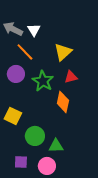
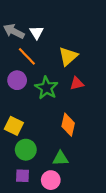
orange diamond: (63, 102) -> (68, 125), moved
green circle: (35, 136) -> (26, 150), moved

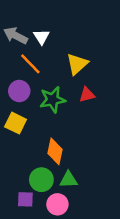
green star: (46, 88) -> (53, 100), turned 30
orange diamond: (68, 125) -> (55, 151), moved
yellow square: (14, 126) -> (16, 123), moved
green circle: (26, 150) -> (41, 180), moved

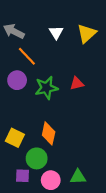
white triangle: (41, 37) -> (56, 32), moved
yellow triangle: (77, 64) -> (87, 33), moved
yellow square: (16, 123) -> (15, 138), moved
green triangle: (69, 180) -> (78, 177), moved

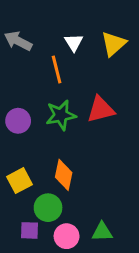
orange line: (27, 56) -> (57, 69), moved, turned 30
purple circle: (17, 80) -> (18, 121), moved
red triangle: (77, 83) -> (101, 109), size x1.5
yellow square: (15, 138) -> (20, 181), turned 36

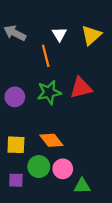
orange diamond: (64, 175) -> (51, 140), turned -50
yellow square: (20, 181) -> (16, 145), turned 30
purple square: (29, 230) -> (16, 180), moved
pink circle: (67, 236) -> (63, 169), moved

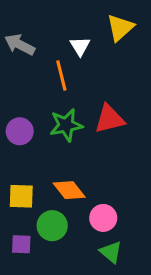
yellow triangle: (91, 35) -> (120, 28), moved
pink circle: (63, 169) -> (103, 218), moved
green triangle: (82, 186) -> (111, 252), turned 42

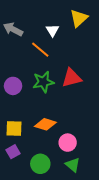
orange line: (61, 76) -> (40, 50), turned -36
orange diamond: (69, 190) -> (45, 124), turned -35
green circle: (52, 226) -> (40, 164), moved
purple square: (21, 244) -> (13, 152), moved, turned -32

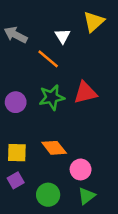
orange diamond: (45, 124) -> (54, 148), turned 35
green triangle: (73, 165) -> (87, 196), turned 42

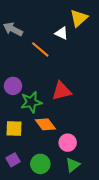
white triangle: (63, 36) -> (62, 33), moved, turned -32
red triangle: (85, 93) -> (62, 91), moved
green star: (52, 97) -> (31, 102), moved
purple square: (16, 180) -> (13, 160), moved

